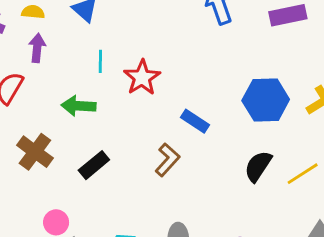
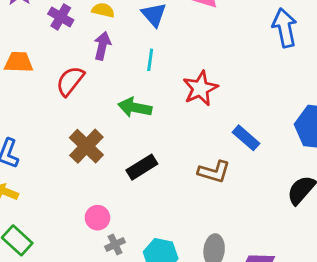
cyan line: (100, 61) -> (150, 60), moved
brown L-shape: (167, 160) -> (214, 172), turned 56

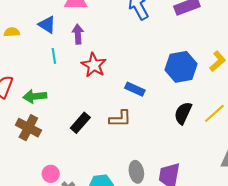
purple arrow: (102, 46) -> (78, 34), moved
green arrow: (135, 107) -> (35, 96), moved
black rectangle: (142, 167) -> (80, 123), moved

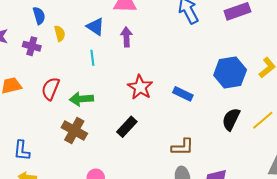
yellow semicircle: (12, 32) -> (60, 33), turned 77
cyan line: (54, 56) -> (92, 58), moved
red star: (94, 65) -> (140, 87), moved
brown L-shape: (120, 119) -> (183, 147), moved

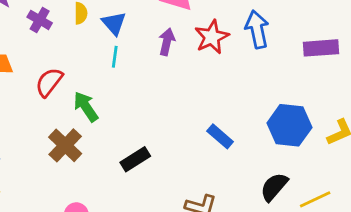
blue triangle: (96, 27) -> (114, 23), moved
red star: (140, 87) -> (212, 37), moved
green arrow: (81, 99) -> (86, 107), turned 45

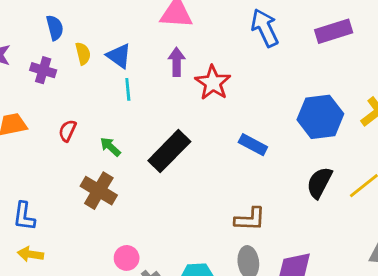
red star: (212, 37) -> (213, 83), moved
red semicircle: (49, 82) -> (67, 131), size x0.7
green arrow: (86, 107) -> (110, 147), size x0.7
black rectangle: (135, 159) -> (169, 151), moved, size x1.4

